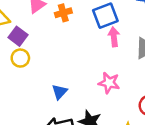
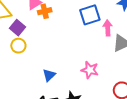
orange cross: (63, 13) -> (45, 11), moved
pink arrow: (114, 37) -> (108, 28), moved

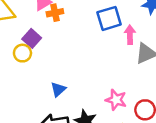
purple square: (17, 28) -> (32, 38), moved
pink star: (90, 70) -> (116, 100), moved

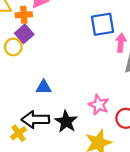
orange cross: (55, 13) -> (24, 15), moved
blue triangle: (58, 89) -> (44, 87), turned 35

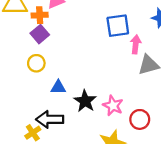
yellow circle: (13, 47) -> (36, 63), moved
black star: (66, 122) -> (85, 101), moved

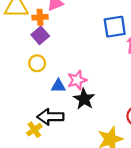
pink star: (113, 106) -> (77, 80), moved, turned 30

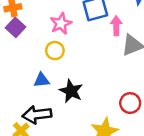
yellow circle: (37, 63) -> (55, 51), moved
pink star: (77, 80) -> (61, 24), moved

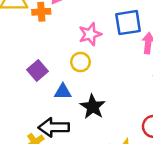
purple square: (15, 27) -> (38, 70), moved

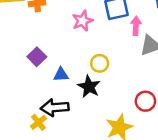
yellow circle: (80, 62) -> (100, 63), moved

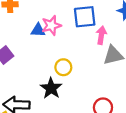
blue triangle: (61, 75) -> (38, 30), moved

